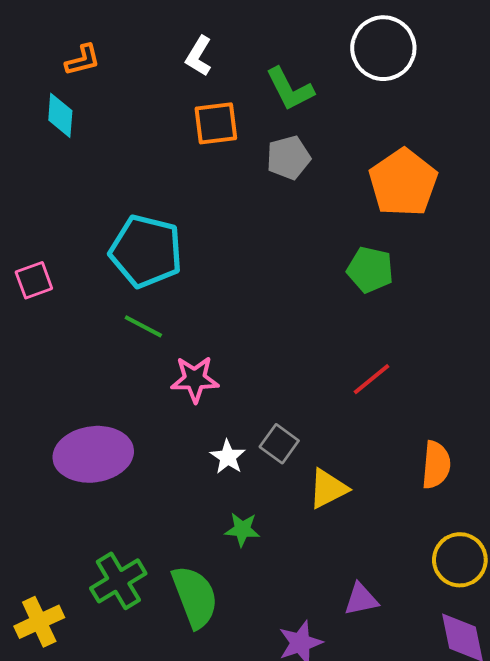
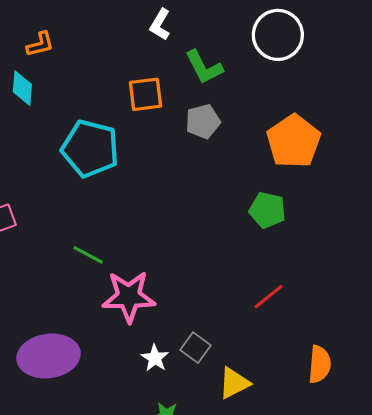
white L-shape: (199, 56) -> (160, 25), moved
cyan pentagon: (146, 251) -> (90, 149), moved
pink star: (195, 379) -> (129, 297), size x1.4

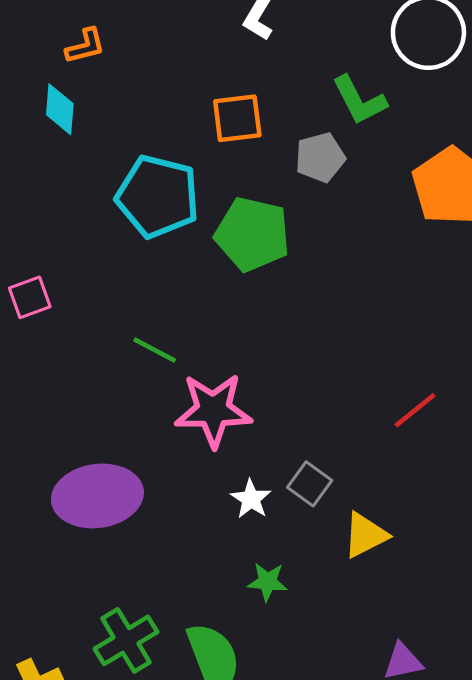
green L-shape: (204, 67) -> (359, 100), moved
green pentagon: (267, 210) -> (252, 234), moved, size x1.4

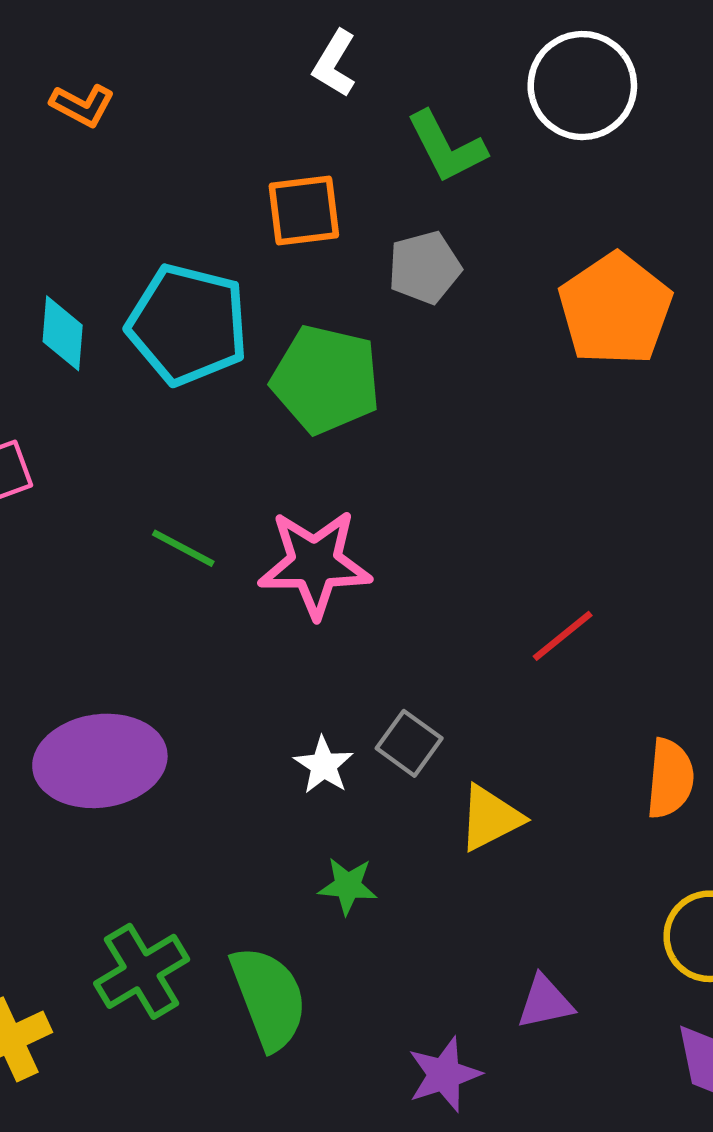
orange L-shape: (85, 46) -> (82, 105), turned 42
green L-shape: (359, 100) -> (446, 147), moved
cyan diamond: (60, 109) -> (63, 333), moved
pink star: (213, 410) -> (315, 564), moved

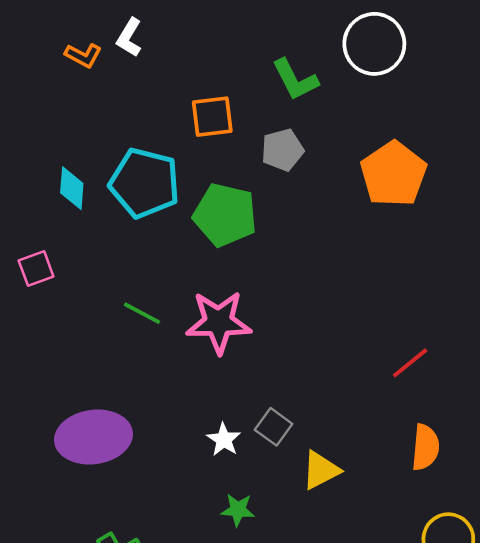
white L-shape: (335, 64) -> (129, 37), moved
red line: (563, 636) -> (410, 363), moved

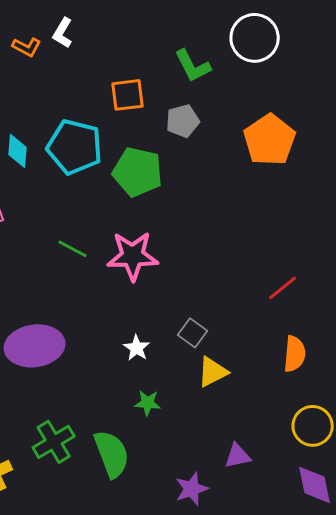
gray square: (274, 427) -> (193, 333), moved

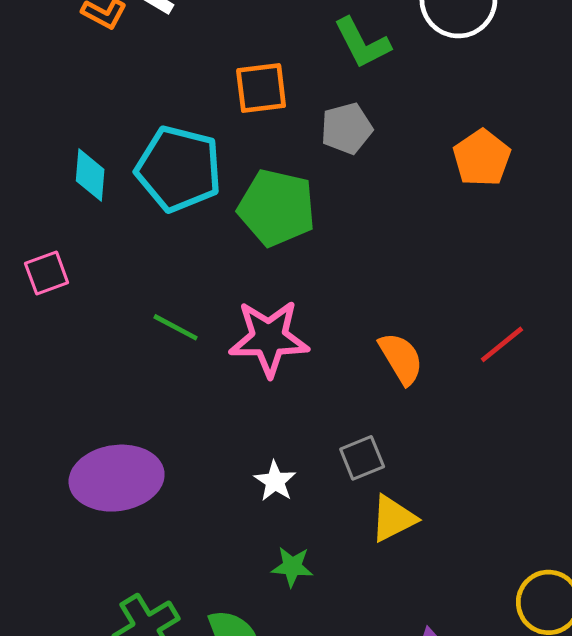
orange pentagon: (270, 140) -> (482, 158), size x0.7
red line: (283, 288) -> (502, 344), moved
gray square: (193, 333) -> (362, 458), turned 32
orange semicircle: (295, 354) -> (401, 358), moved, turned -36

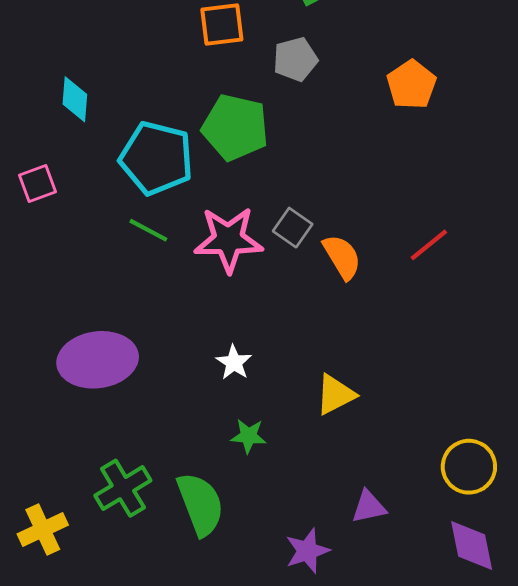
cyan pentagon: (179, 169) -> (156, 158), moved
gray square: (362, 458) -> (293, 228), moved, turned -33

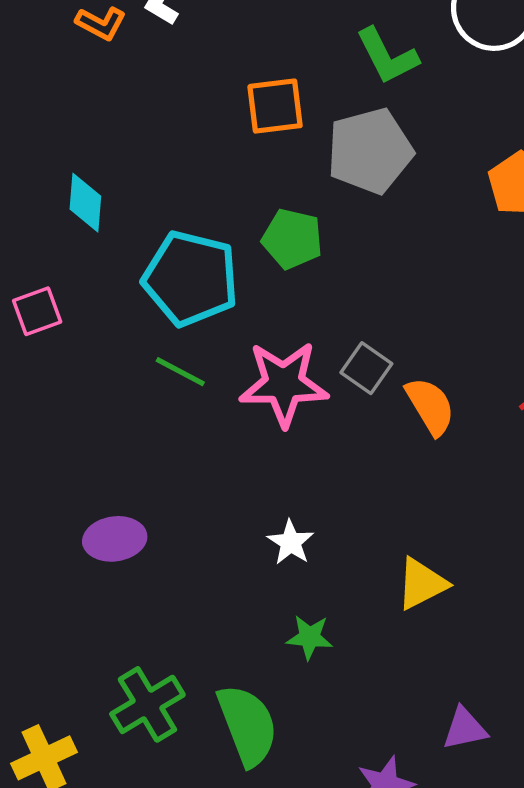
gray pentagon: (295, 59) -> (370, 151), size x1.5
green pentagon: (235, 127) -> (292, 239), size x0.7
purple ellipse: (98, 360) -> (115, 539), size x0.6

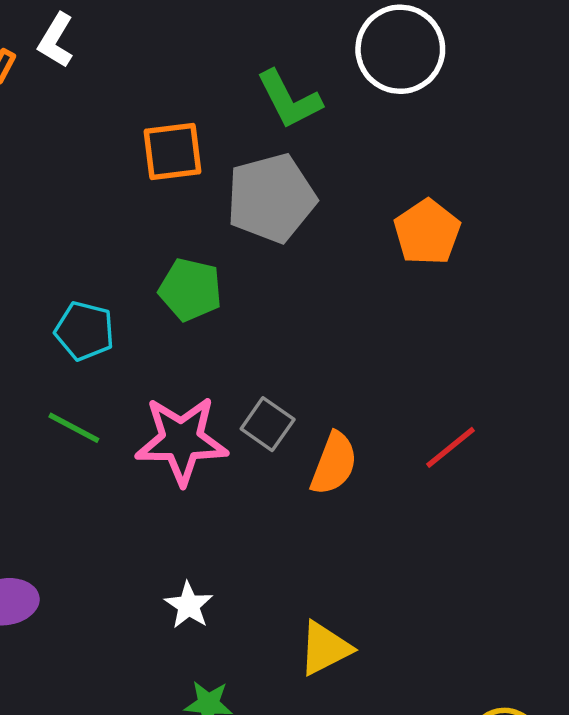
cyan pentagon: (191, 279) -> (85, 331), size x0.6
orange semicircle: (430, 406) -> (334, 464), turned 52

